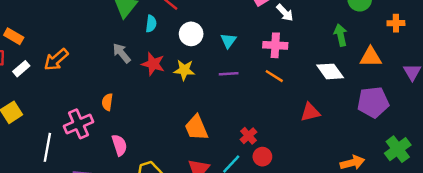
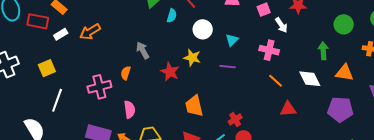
gray arrow: (122, 53) -> (143, 50), moved
red star: (153, 64) -> (170, 72), moved
orange line: (274, 76) -> (276, 81), moved
white line: (47, 147) -> (57, 100), moved

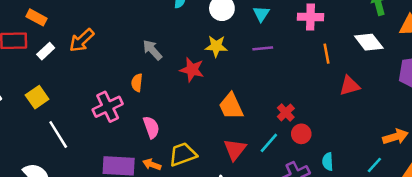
orange line: (276, 81) -> (326, 54), turned 49
white line: (57, 100) -> (58, 135), turned -40

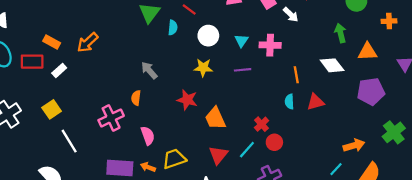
pink cross: (310, 17) -> (270, 45), moved
orange arrow: (82, 40) -> (88, 42), moved
red star: (192, 70) -> (187, 100), moved
cyan semicircle: (328, 162) -> (289, 102), moved

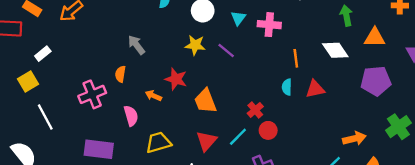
purple line: (243, 70) -> (226, 50), moved, turned 42
white rectangle: (59, 71) -> (43, 54), moved
orange arrow: (148, 167) -> (153, 96), moved

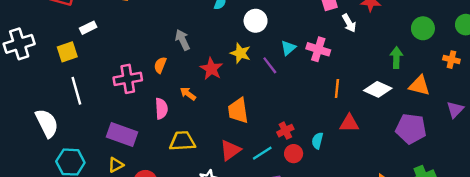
cyan triangle: (238, 18) -> (288, 48), moved
white diamond: (335, 50) -> (378, 89), turned -44
red star: (176, 79) -> (211, 69), moved
cyan semicircle: (287, 87) -> (317, 141), moved

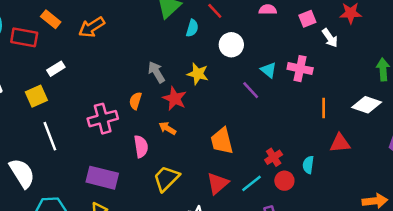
cyan triangle: (288, 48) -> (268, 70), turned -35
yellow star: (240, 53) -> (198, 74), moved
red star: (211, 69) -> (175, 99), moved
yellow trapezoid: (182, 141) -> (166, 178), turned -36

